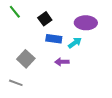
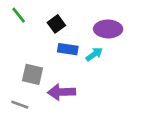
gray square: (26, 59) -> (32, 74), turned -30
purple arrow: (62, 62) -> (61, 92), moved, size x1.5

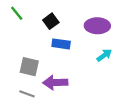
cyan arrow: (94, 54) -> (104, 55), moved
gray line: (20, 105) -> (27, 94), moved

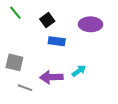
cyan arrow: (104, 55) -> (79, 71), moved
gray square: (29, 67) -> (14, 62), moved

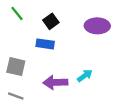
blue rectangle: (57, 41) -> (45, 44), moved
gray line: (25, 88) -> (16, 96), moved

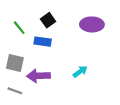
green line: (17, 13) -> (19, 28), moved
purple arrow: (55, 82) -> (38, 76), moved

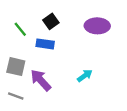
purple arrow: (38, 76) -> (41, 80), turned 50

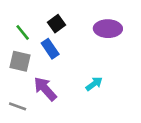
blue rectangle: (45, 44) -> (50, 49), turned 48
gray square: (16, 67) -> (20, 61), moved

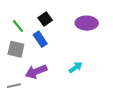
purple arrow: (45, 89) -> (36, 72), turned -70
gray line: (18, 106) -> (14, 86), turned -32

